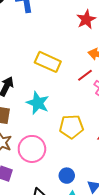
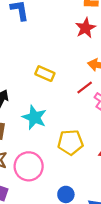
yellow rectangle: (48, 62) -> (45, 74), size x0.7

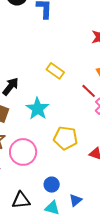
red line: (85, 87) -> (89, 91), turned 70

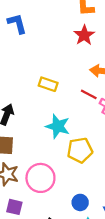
cyan star: (38, 109) -> (58, 126), moved

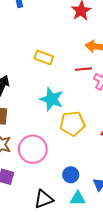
red line: (89, 94) -> (83, 69), turned -35

